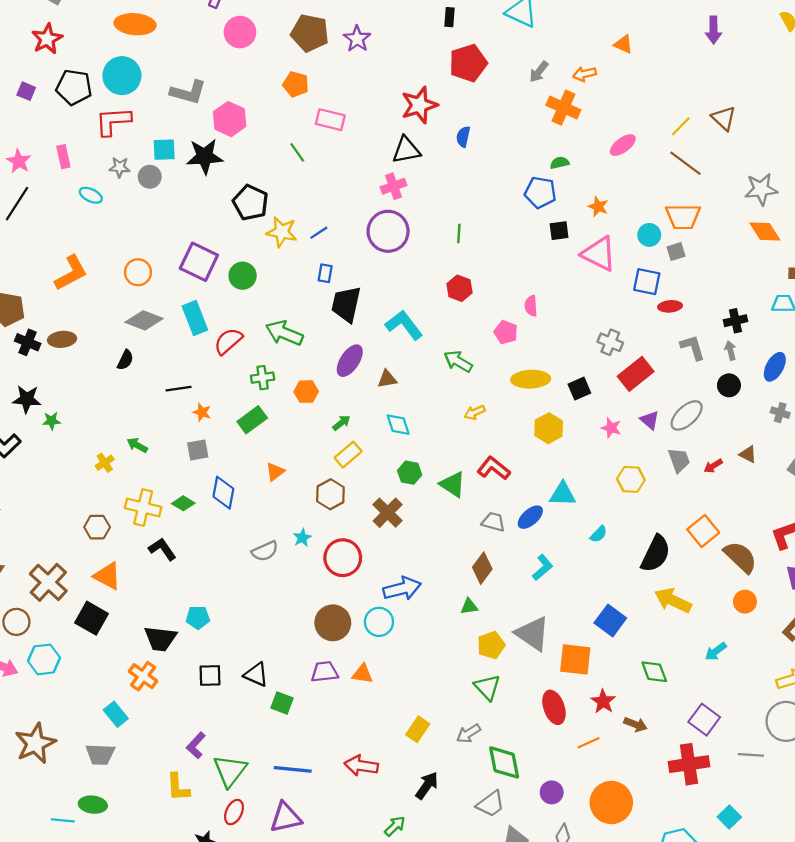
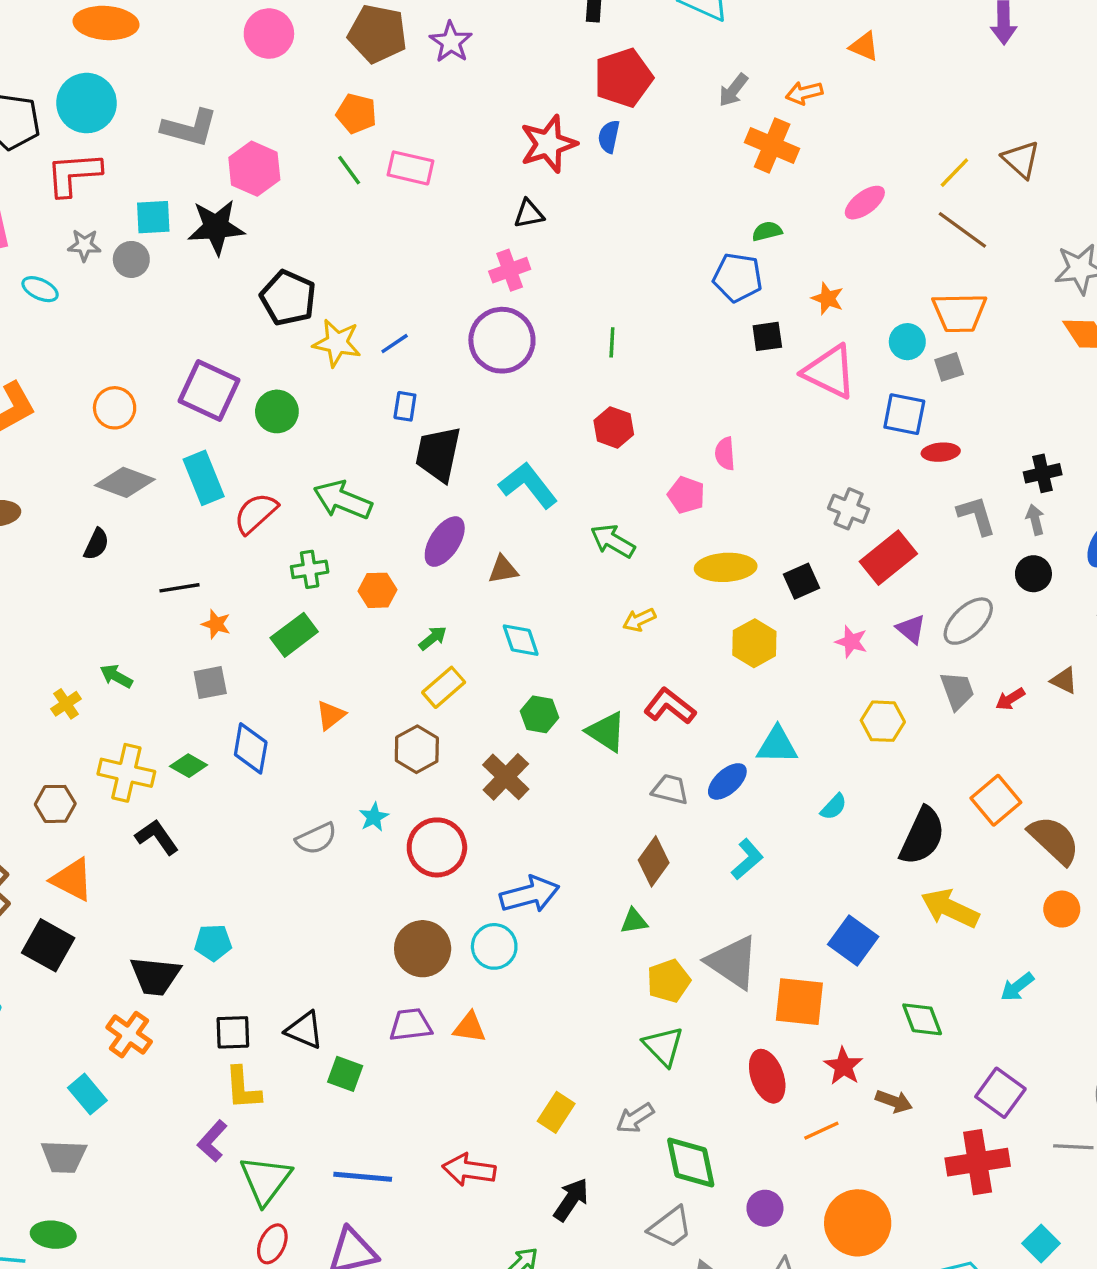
blue semicircle: (463, 137) -> (609, 137), moved
black triangle: (406, 150) -> (529, 214), size x0.7
green line: (297, 152) -> (349, 170), moved
yellow L-shape: (178, 787) -> (243, 1088), moved

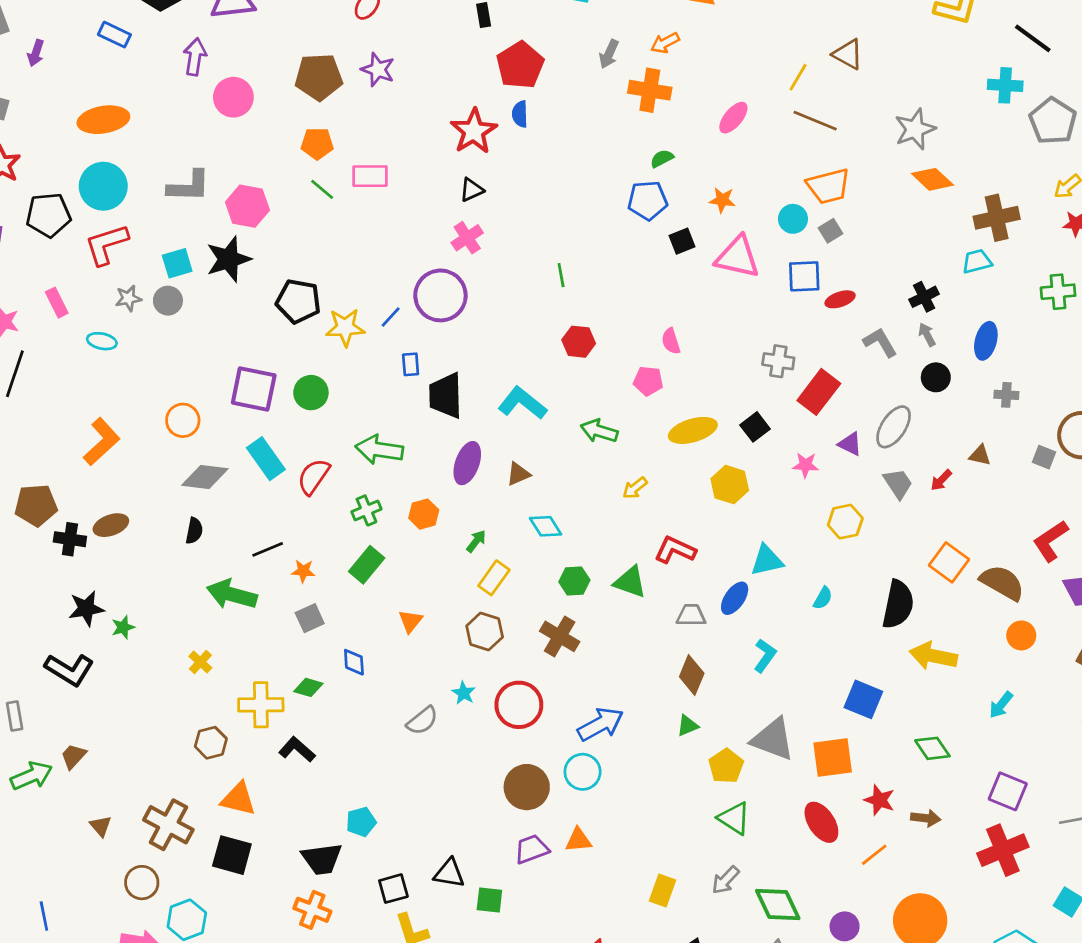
purple circle: (502, 340) -> (440, 295), moved
green arrow: (116, 676) -> (232, 594), moved, size x1.8
blue diamond: (251, 748) -> (354, 662), size x0.7

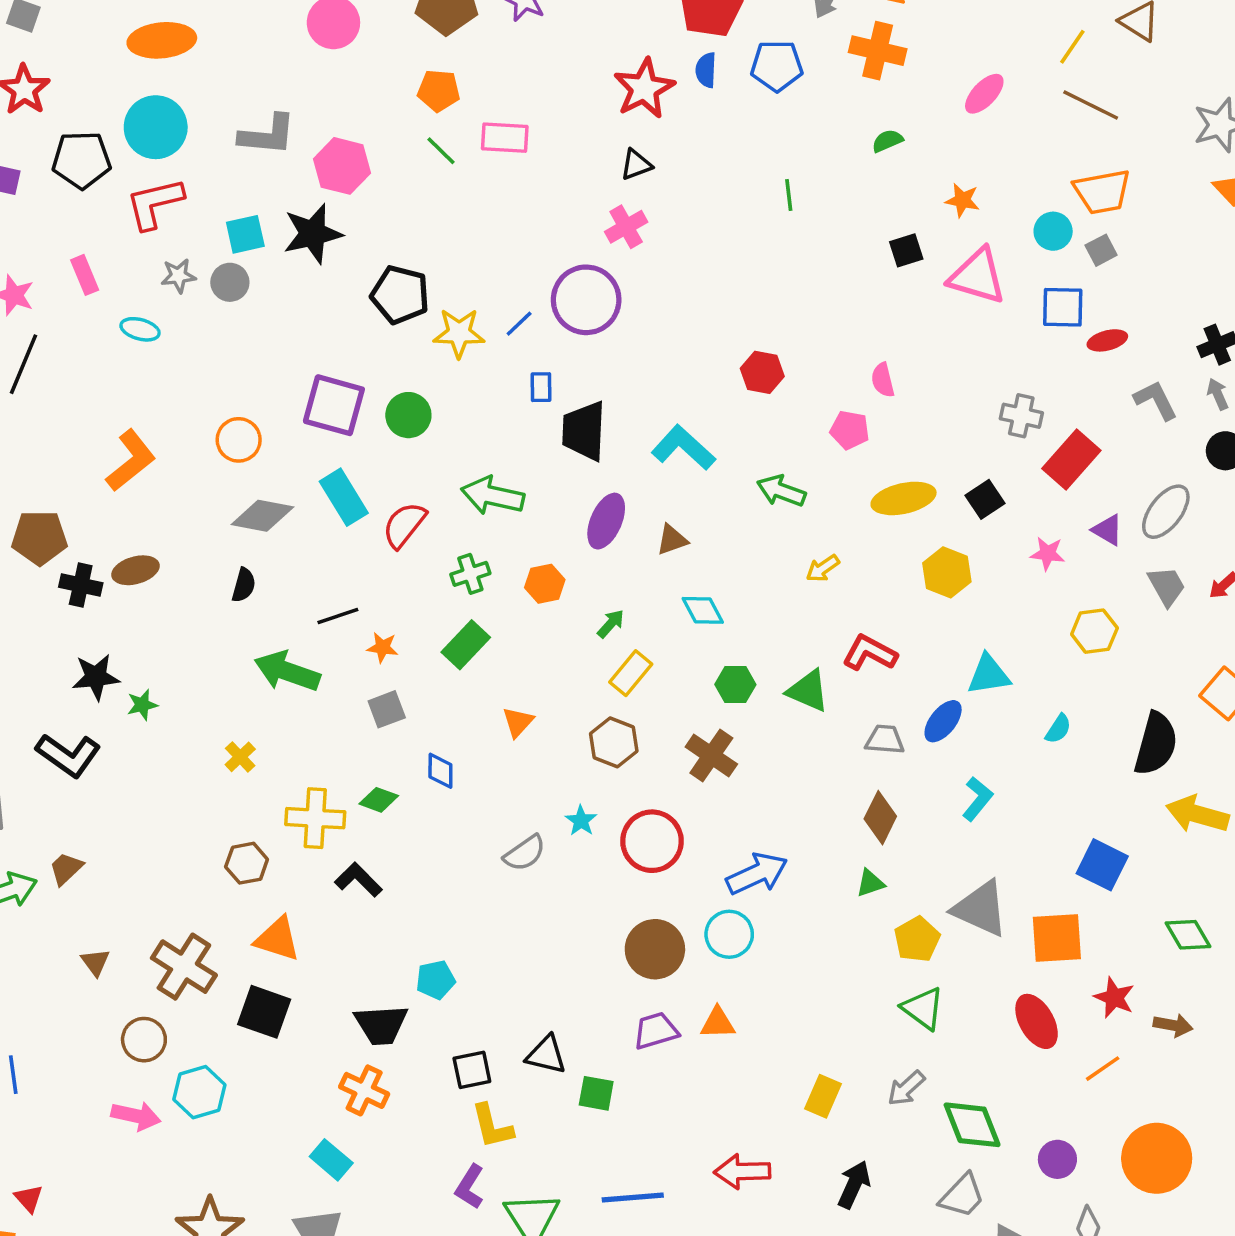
blue pentagon: (648, 200) -> (777, 66), moved
green line: (561, 275) -> (789, 195), moved

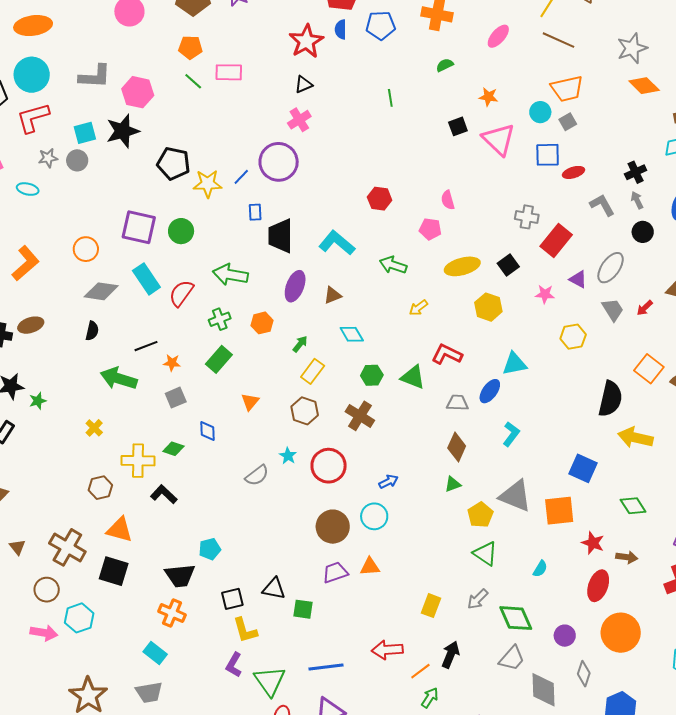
pink triangle: (977, 276) -> (499, 139), turned 30
cyan semicircle: (1058, 729) -> (540, 569), moved
blue arrow: (757, 874) -> (388, 482), size x0.6
red ellipse: (1037, 1021) -> (598, 586), moved, turned 52
orange line: (1103, 1069) -> (420, 671), moved

